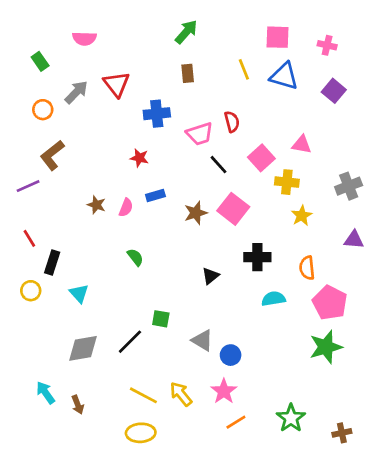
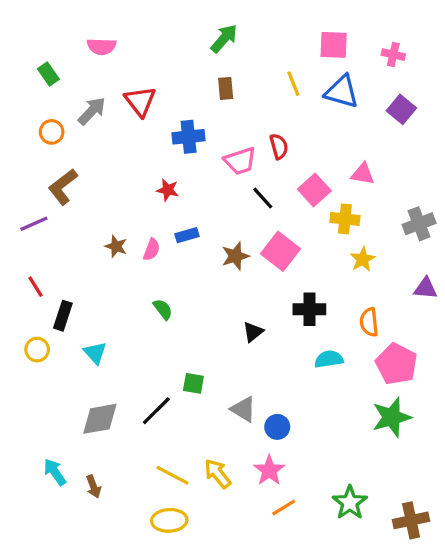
brown cross: (342, 433) -> (411, 520), size x1.5

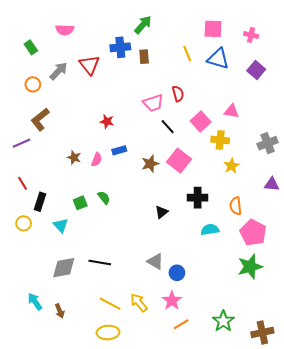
blue cross: (189, 137) -> (120, 47), moved
green square: (193, 383) -> (80, 203), moved, turned -32
black line: (156, 411) -> (100, 262), turned 55

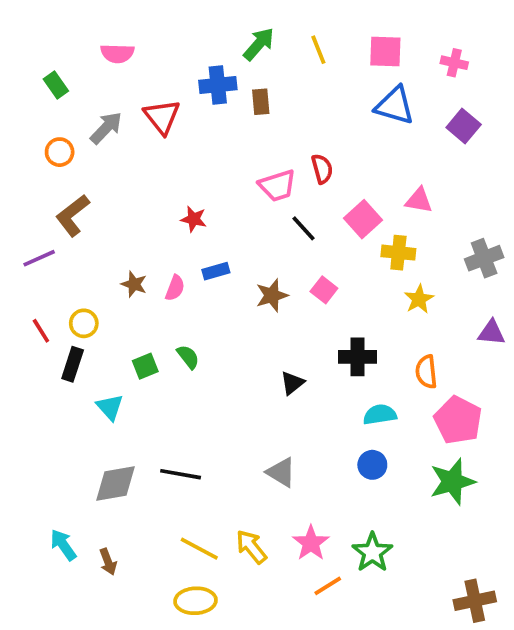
yellow line: (187, 54) -> (318, 50), moved
pink square: (179, 161) -> (324, 290), size x0.6
yellow circle: (24, 223) -> (84, 323), moved
blue circle: (177, 273) -> (372, 465), moved
green star: (223, 321) -> (372, 552), moved

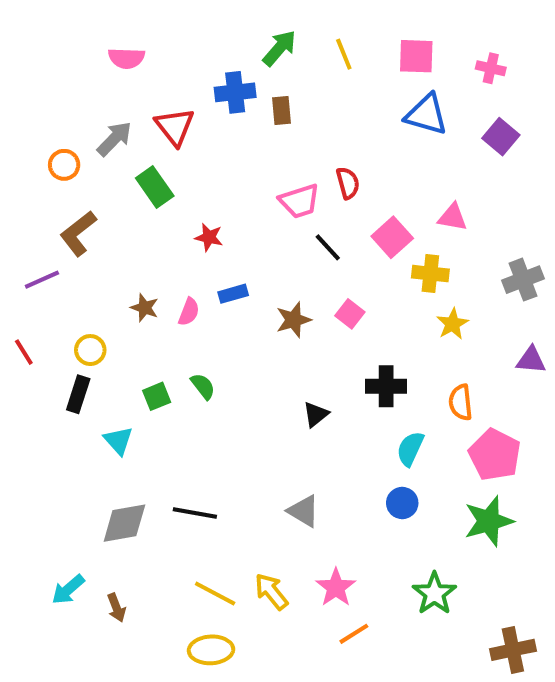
green rectangle: (56, 85) -> (155, 187), moved, size x1.4
red line: (41, 331) -> (24, 352), moved
cyan semicircle: (380, 415) -> (410, 449), turned -56
cyan arrow: (63, 545) -> (68, 590), turned -96
green star: (372, 552) -> (434, 594), moved

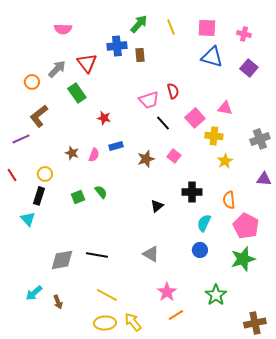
cyan triangle: (118, 441) -> (28, 219), moved
yellow arrow: (271, 592) -> (133, 322), moved

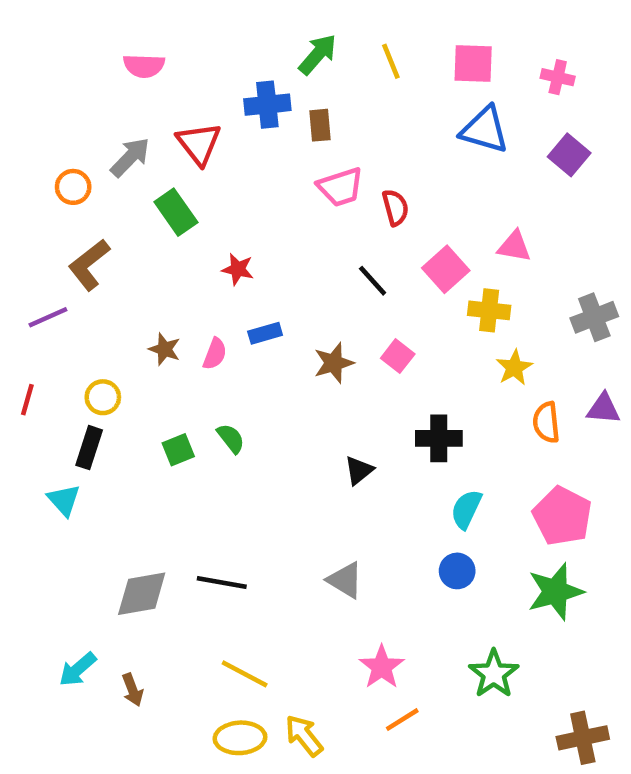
pink trapezoid: (149, 100) -> (341, 187), moved
red line: (12, 175) -> (27, 400), turned 48
orange semicircle: (229, 200) -> (546, 422), moved

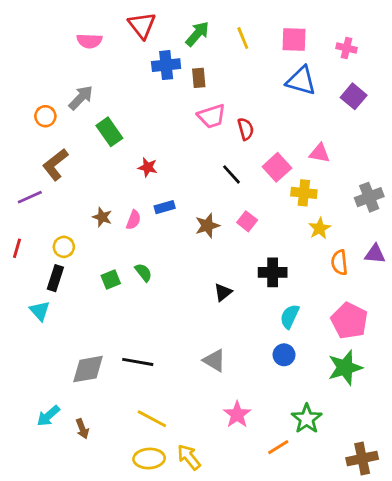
red triangle: (199, 144) -> (142, 25), moved
orange line: (402, 720) -> (278, 447), moved

